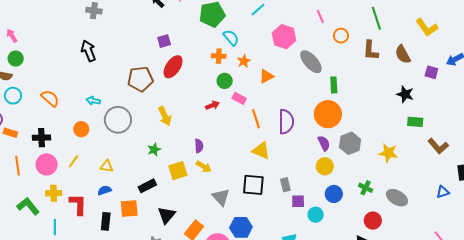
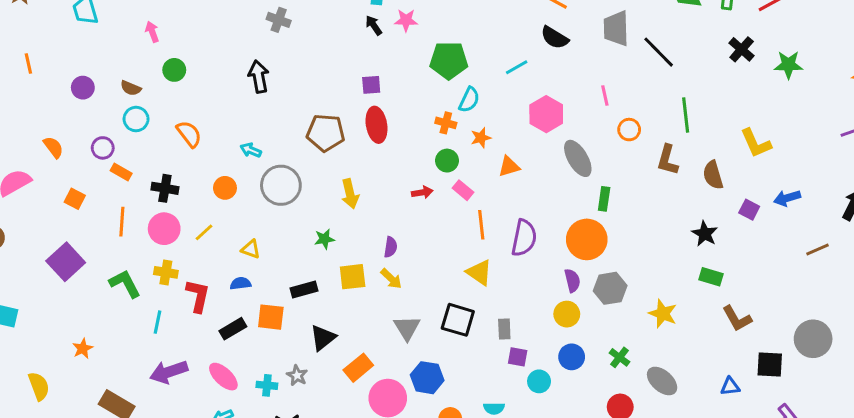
cyan semicircle: (231, 38) -> (469, 100), turned 54
green circle: (16, 59) -> (174, 70), moved
red ellipse: (173, 67) -> (377, 125), turned -55
black rectangle: (106, 221) -> (233, 329), turned 42

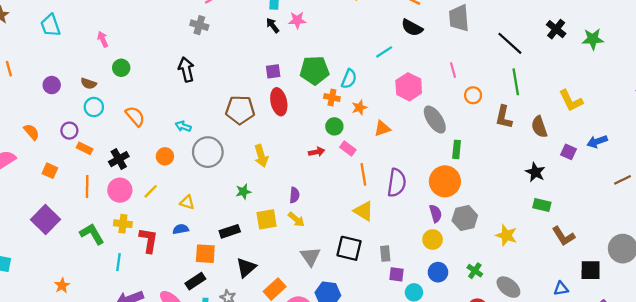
black line: (659, 52) -> (510, 43), moved
green pentagon: (449, 60) -> (314, 70), moved
black cross: (165, 188) -> (119, 159), turned -36
black rectangle: (233, 329) -> (195, 281), moved

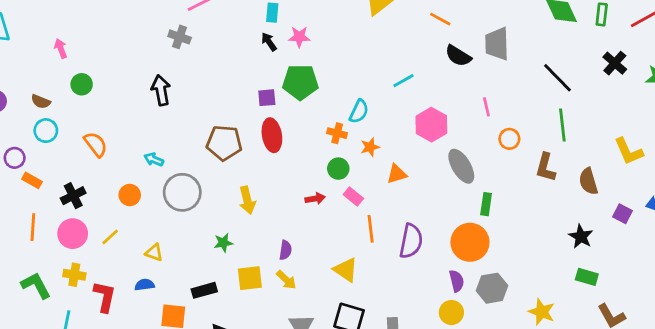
black semicircle: (412, 28) -> (458, 56), moved
green pentagon: (314, 70) -> (300, 82), moved
yellow triangle: (364, 211) -> (346, 270), moved

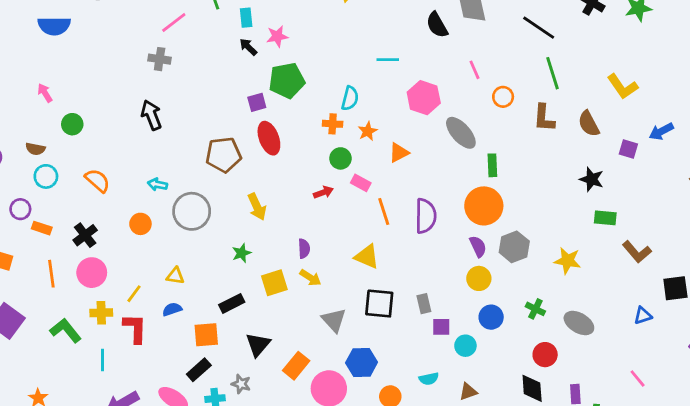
black semicircle: (458, 56) -> (437, 25), turned 40
cyan line: (403, 81) -> (388, 60), turned 40
yellow line: (110, 237) -> (134, 294), moved

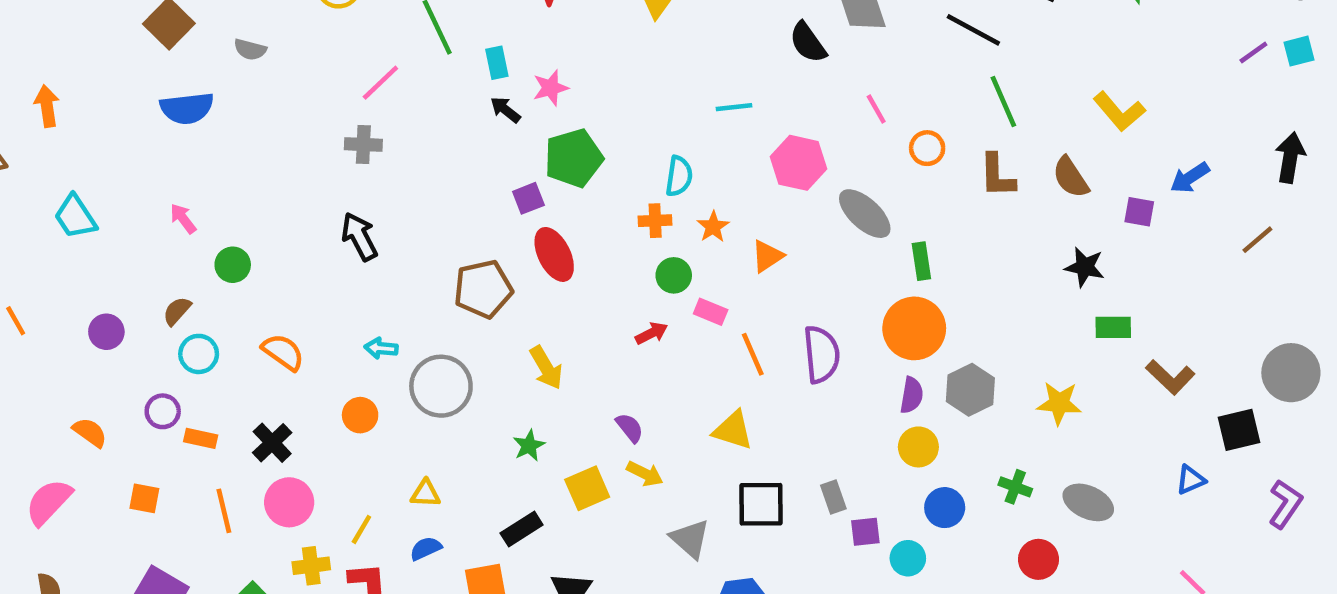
brown semicircle: (35, 149) -> (177, 311), turned 126
purple semicircle: (478, 246) -> (912, 395), turned 40
purple semicircle: (304, 249) -> (630, 428), turned -30

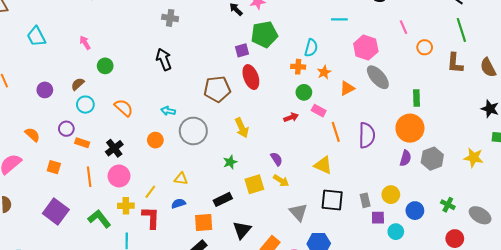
gray ellipse: (865, 214) -> (378, 77), moved
yellow star: (1059, 403) -> (474, 158), moved
yellow circle: (918, 447) -> (391, 195), moved

